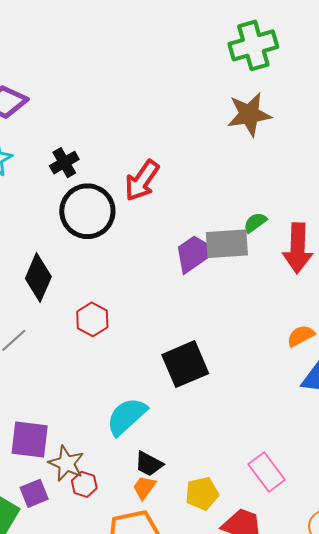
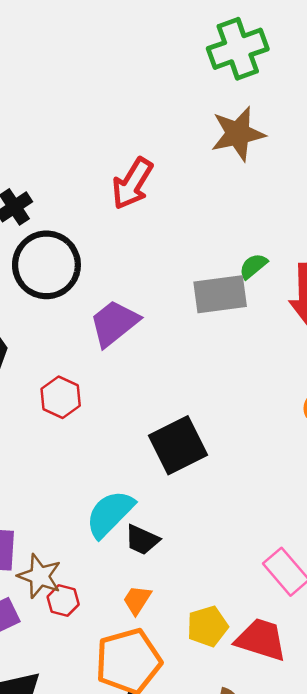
red arrow: (142, 181) -> (132, 183), moved
purple trapezoid: (195, 253) -> (114, 323), moved
black trapezoid: (149, 464) -> (142, 540), moved
yellow pentagon: (202, 494) -> (207, 626), moved

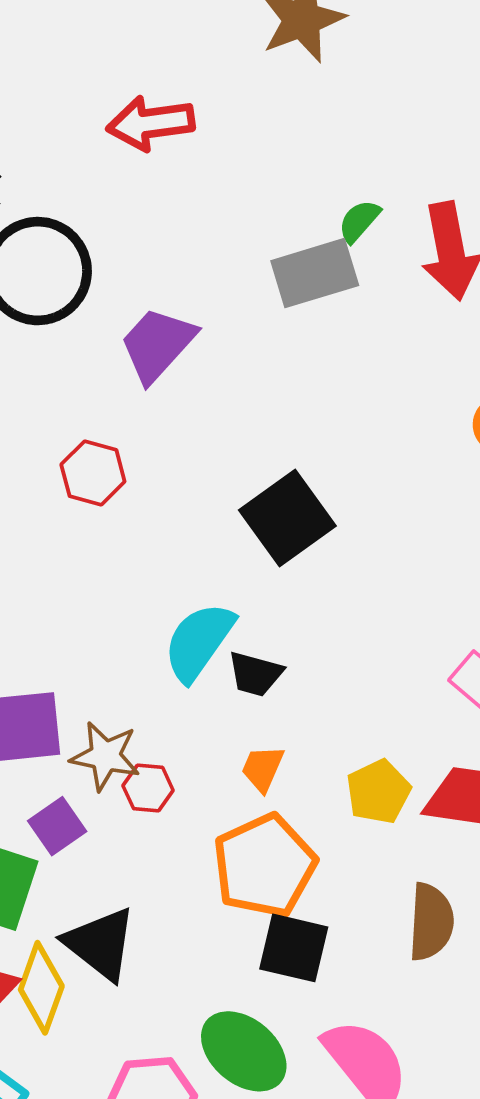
red arrow: (132, 183) -> (151, 123), turned 60

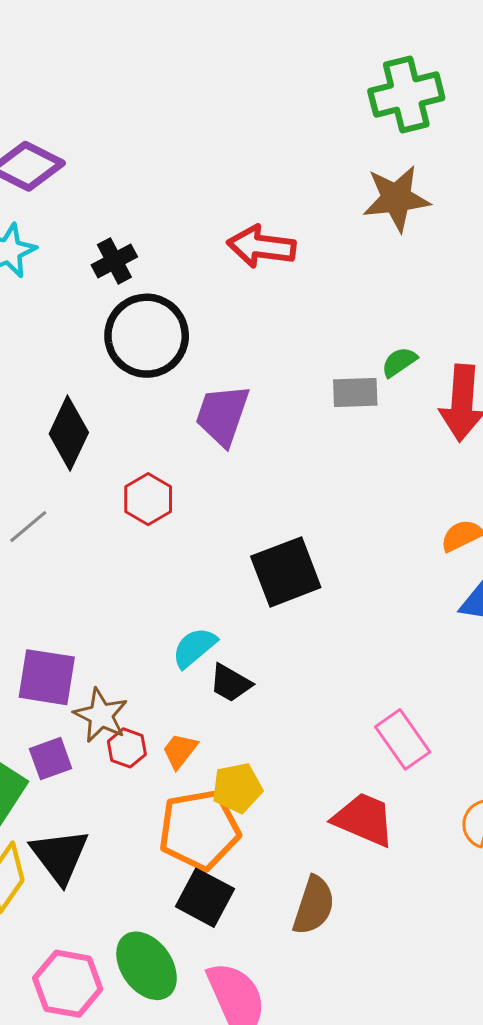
gray rectangle: (315, 273) -> (355, 392), size x0.7
purple trapezoid: (158, 344) -> (222, 415), turned -38
cyan semicircle: (199, 642) -> (194, 648), size x0.7
orange trapezoid: (263, 768) -> (180, 751), moved
yellow pentagon: (378, 792) -> (237, 788), moved

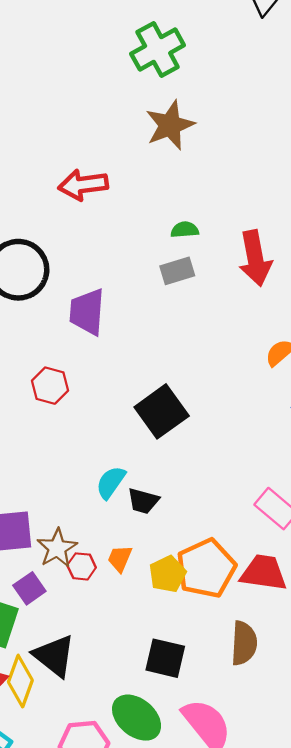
green semicircle: (399, 362) -> (185, 230), moved, turned 44
brown star: (101, 715) -> (57, 548), turned 30
orange pentagon: (199, 830) -> (206, 568), moved

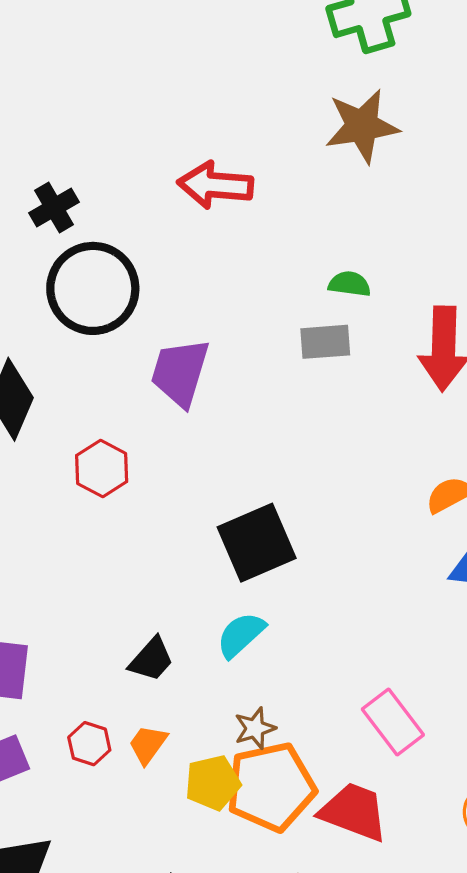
cyan semicircle: (111, 482) -> (241, 635), moved
black trapezoid: (143, 501) -> (151, 659), moved, turned -76
brown star: (57, 548) -> (255, 728), moved, size x0.7

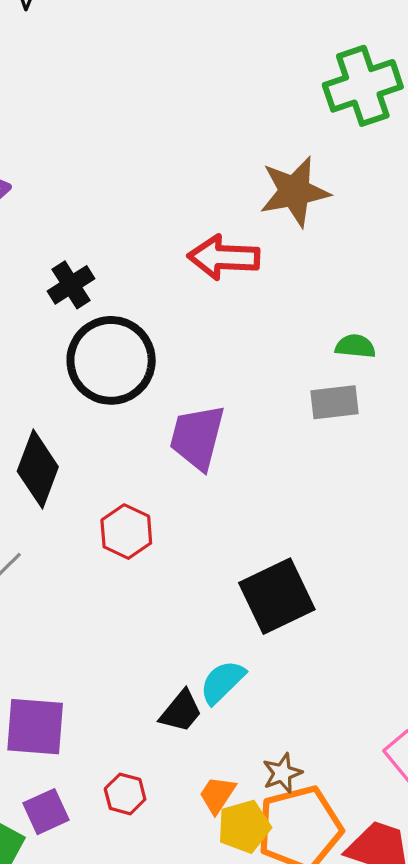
brown star: (362, 126) -> (294, 192), moved
cyan semicircle: (241, 635) -> (222, 682), moved
orange trapezoid: (148, 744) -> (217, 795), moved

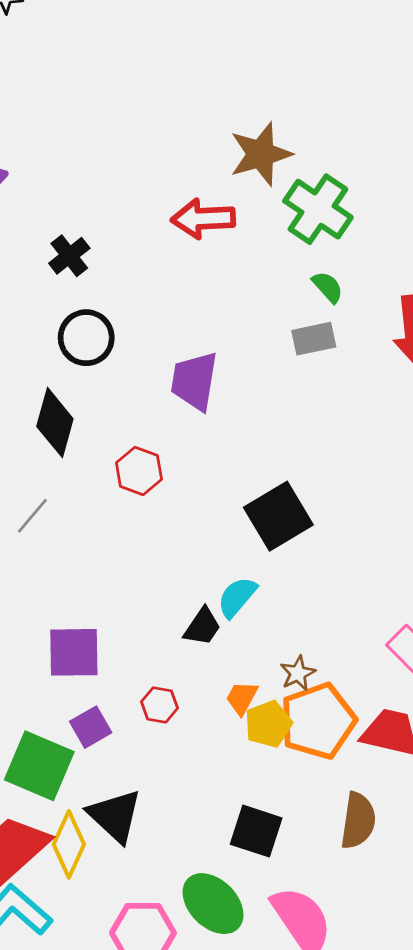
green cross: (363, 86) -> (318, 209), moved, turned -32
green semicircle: (355, 346) -> (328, 287), turned 48
black circle: (111, 360) -> (86, 338), moved, size x0.7

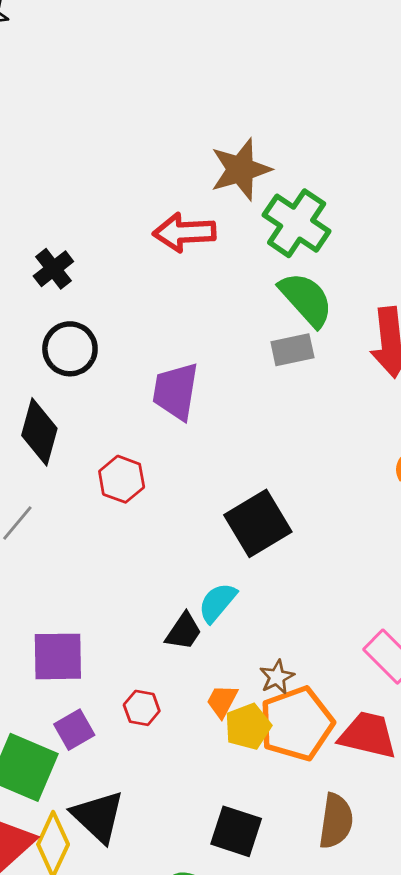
green semicircle: (328, 287) -> (306, 299), size x1.8

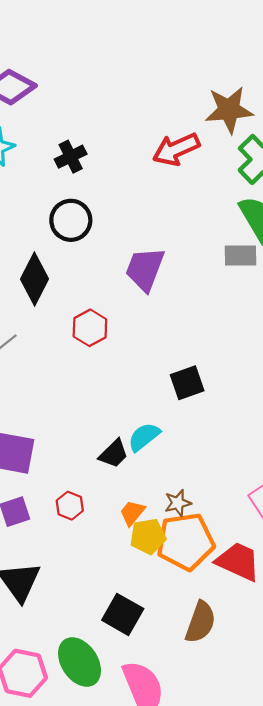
red arrow: (184, 232) -> (176, 149), turned -33
black square: (258, 523) -> (187, 383), size x0.7

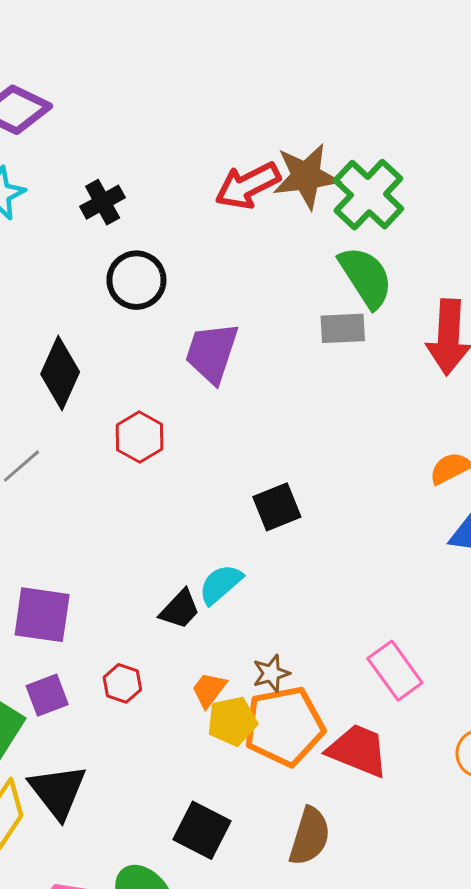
brown star: (229, 110) -> (306, 176), moved
black circle: (71, 220) -> (136, 280), moved

